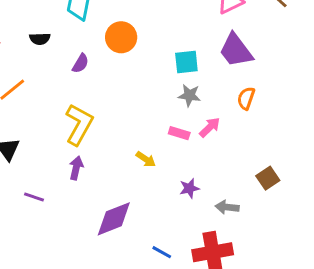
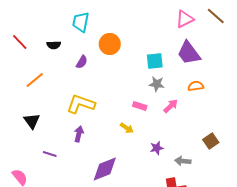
orange semicircle: (246, 98) -> (196, 86), turned 63
yellow L-shape: (79, 124) -> (81, 104), turned -100
pink rectangle: (179, 133) -> (140, 106), moved

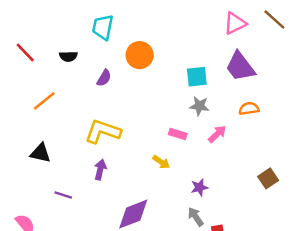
black triangle: (32, 121) -> (40, 153), turned -42
gray arrow: (183, 161) -> (196, 217), moved, turned 49

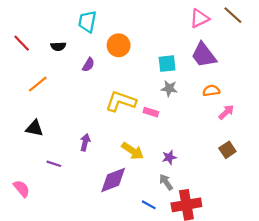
yellow L-shape: (103, 131) -> (121, 101), moved
pink arrow: (217, 134) -> (226, 112), moved
yellow arrow: (161, 162) -> (133, 151), moved, size x1.5

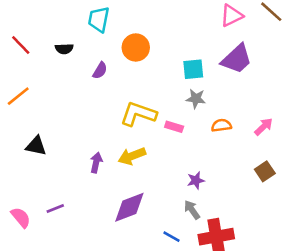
purple trapezoid: (204, 55) -> (237, 59), turned -96
orange line: (38, 84) -> (18, 96), moved
orange semicircle: (211, 91) -> (221, 125), moved
yellow arrow: (133, 151) -> (132, 156), moved, turned 125
purple line: (54, 164) -> (55, 208), moved, turned -40

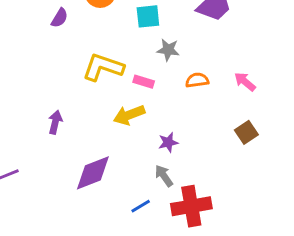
cyan square: (193, 69) -> (148, 16), moved
pink arrow: (264, 127) -> (245, 82), turned -96
yellow arrow: (132, 156) -> (129, 115), moved
blue line: (172, 237) -> (141, 206), turned -60

